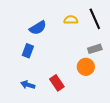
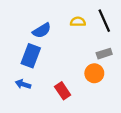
blue rectangle: (28, 51) -> (31, 56), size x1.5
blue arrow: (28, 85) -> (23, 84), moved

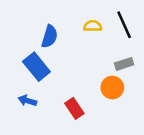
blue semicircle: (42, 31) -> (50, 36), turned -42
blue rectangle: (31, 56) -> (36, 67), turned -60

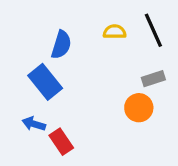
red rectangle: (74, 108) -> (61, 142), moved

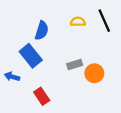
gray rectangle: (153, 79) -> (75, 65), moved
blue arrow: (34, 124) -> (12, 77), moved

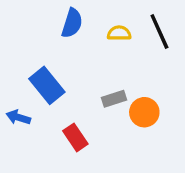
blue semicircle: (42, 31) -> (72, 23), moved
red rectangle: (42, 96) -> (75, 137), moved

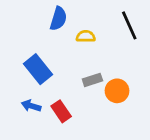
yellow semicircle: (119, 33) -> (86, 36), moved
blue arrow: (18, 117) -> (31, 106), moved

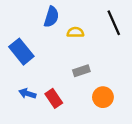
blue rectangle: (38, 69) -> (21, 52), moved
orange circle: (117, 91) -> (103, 97), moved

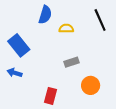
blue arrow: (27, 94) -> (15, 73), moved
red rectangle: (54, 98) -> (50, 96), moved, turned 49

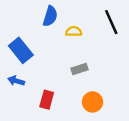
orange circle: (91, 85) -> (93, 102), moved
red rectangle: (50, 96) -> (47, 100), moved

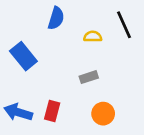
yellow semicircle: (74, 31) -> (93, 37), moved
blue arrow: (16, 81) -> (18, 112), moved, size x1.5

